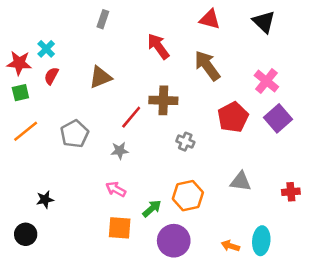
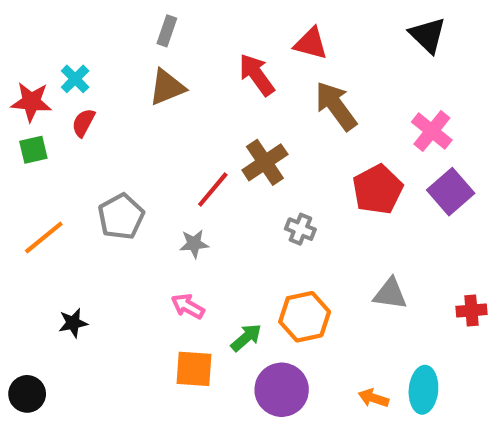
red triangle: (210, 19) -> (311, 43), moved
brown triangle: (100, 77) -> (167, 87), moved
brown cross: (163, 100) -> (265, 162), turned -36
orange line: (26, 131) -> (44, 237), moved
black circle: (26, 234) -> (27, 394), moved

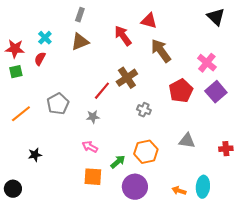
black triangle: (428, 35) -> (216, 17), moved
cyan cross: (75, 79) -> (45, 38), moved

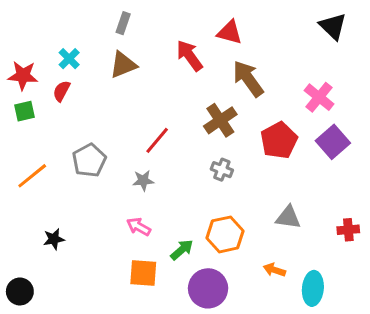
brown cross: (127, 78) -> (220, 120), moved
orange arrow: (179, 191) -> (274, 270), moved

